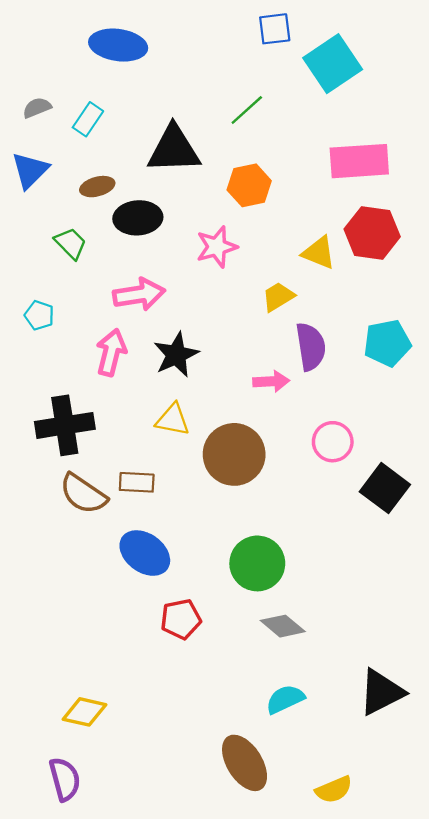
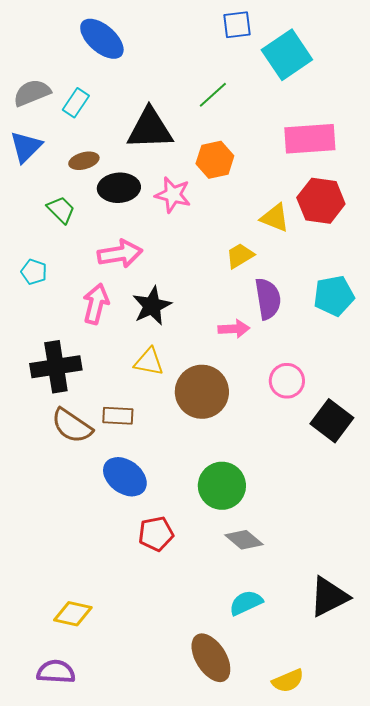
blue ellipse: (118, 45) -> (102, 39), turned 33
gray semicircle: (37, 108) -> (32, 93), size x1.5
pink star: (217, 247) -> (173, 195), moved, turned 30
purple semicircle: (65, 779) -> (56, 672), turned -72

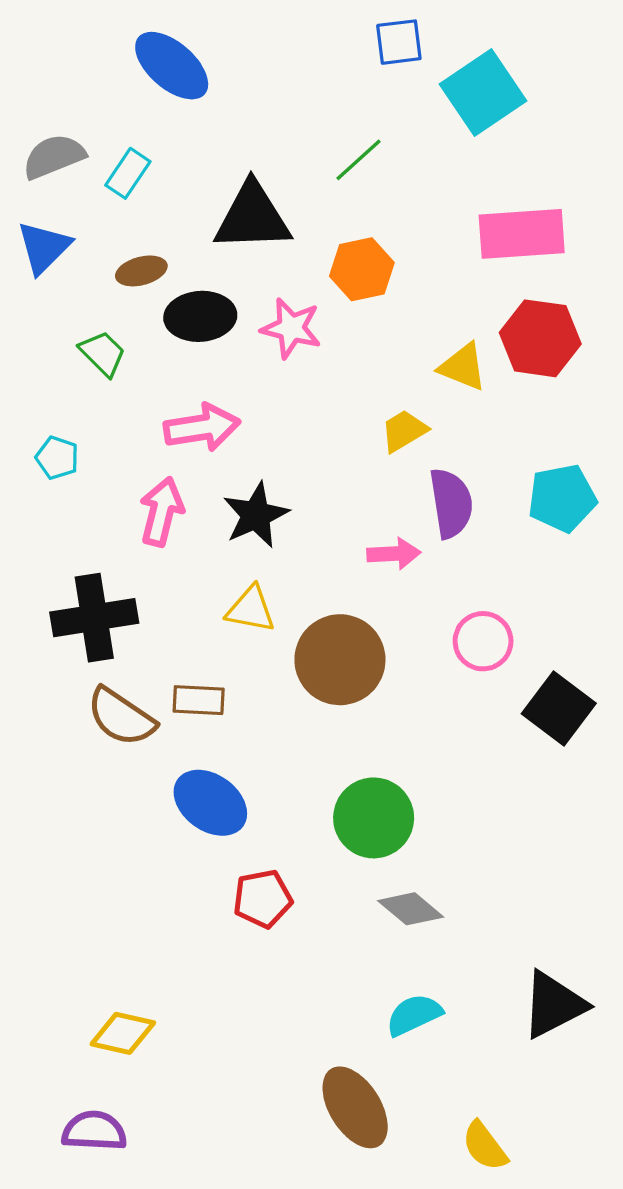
yellow semicircle: (288, 681) -> (485, 1146), turned 76

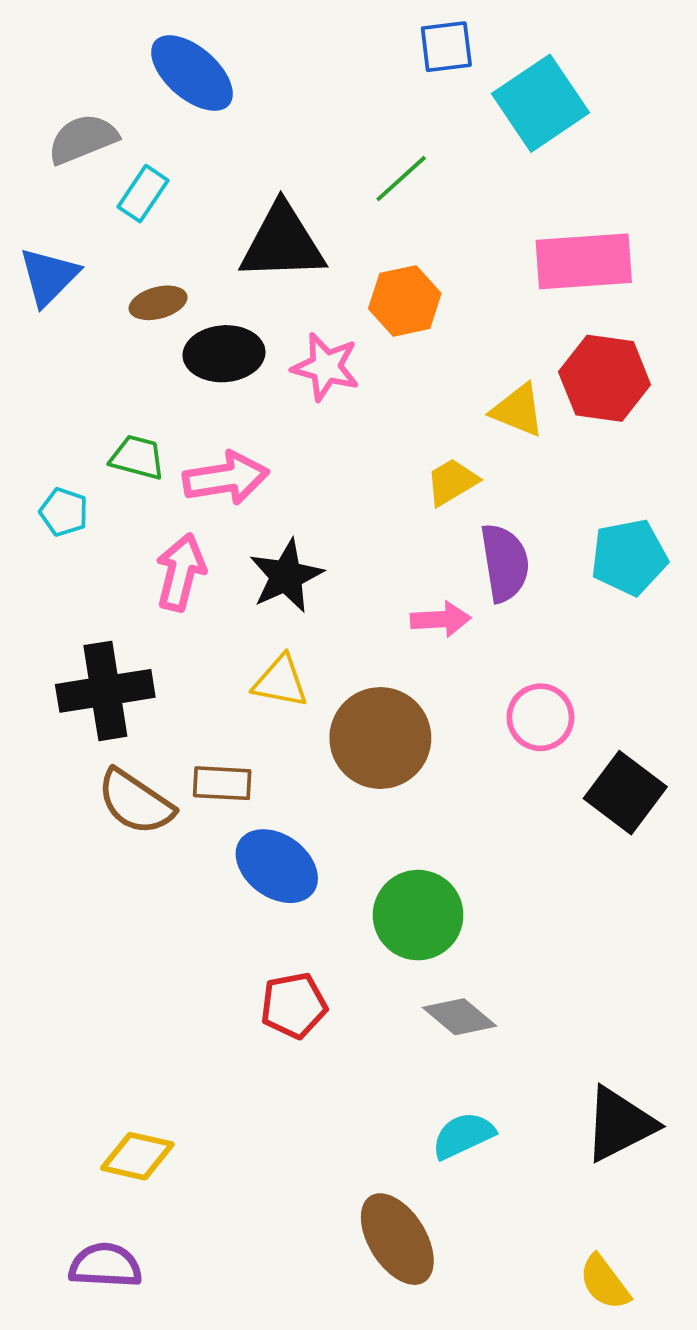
gray semicircle: (54, 156) -> (83, 139), moved
green trapezoid: (103, 353) -> (137, 457), moved, turned -30
blue ellipse: (210, 803) -> (277, 866), moved
yellow semicircle: (485, 1146) -> (605, 1282), moved

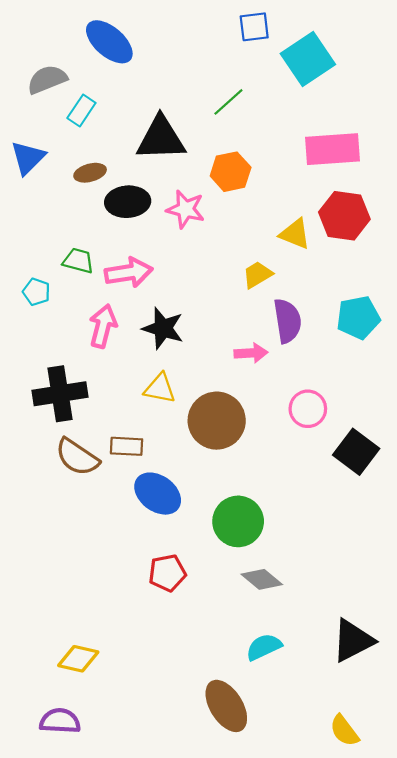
black star: (286, 576) -> (163, 328), turned -30

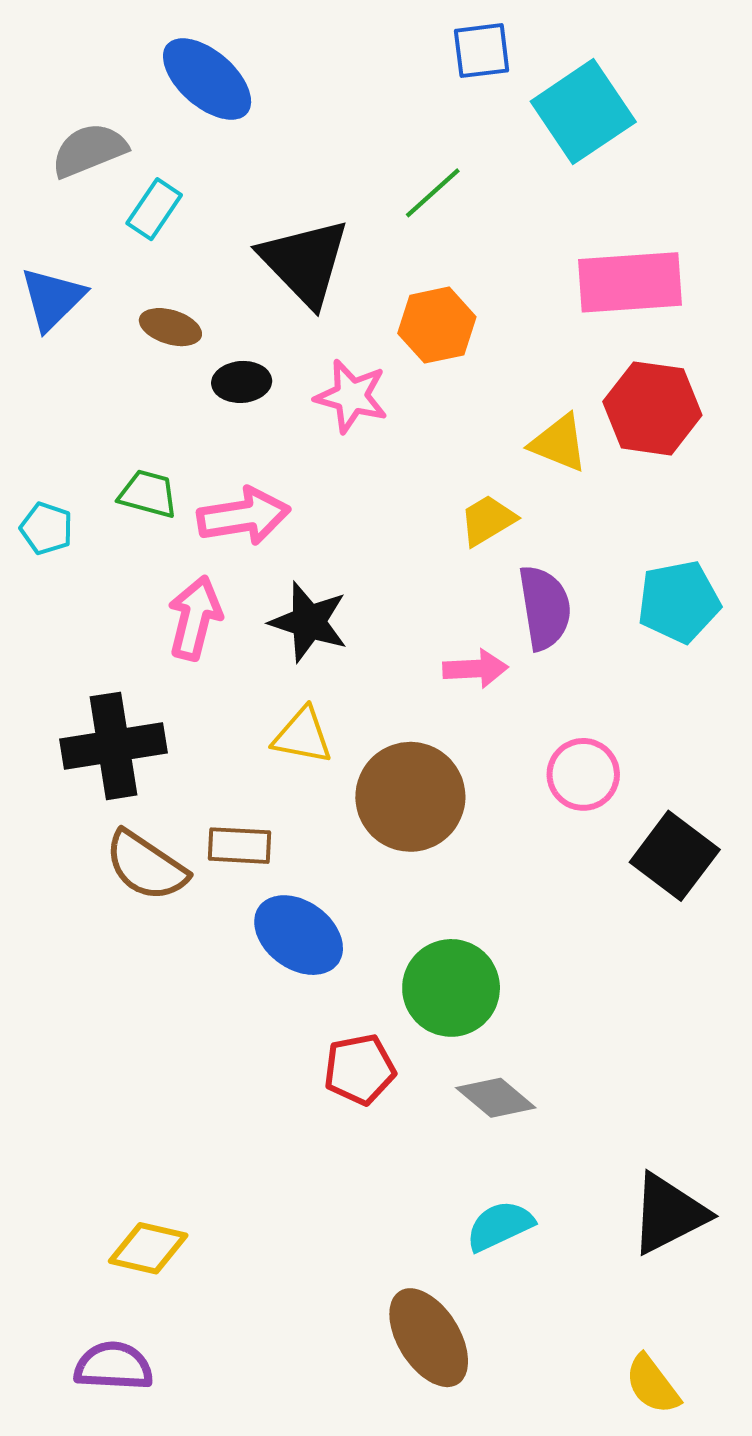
black triangle: (161, 138) -> (305, 262), turned 48
brown ellipse: (90, 173) -> (170, 327), turned 32
black ellipse: (128, 202) -> (242, 382), size x0.7
cyan pentagon: (36, 292) -> (46, 528), moved
red pentagon: (167, 573) -> (360, 1069), moved

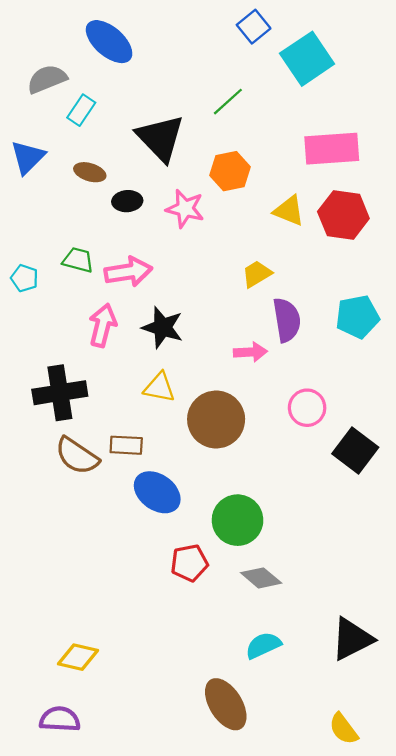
blue square: (482, 51) -> (254, 27), turned -32
yellow triangle: (559, 443) -> (289, 211), moved

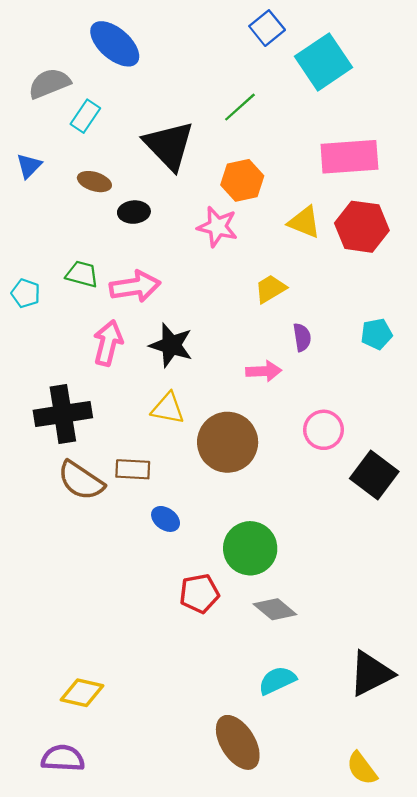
blue triangle: (28, 157) -> (29, 166), size x0.7
pink star: (185, 209) -> (217, 227), moved
cyan pentagon: (357, 317) -> (377, 334), size x0.7
purple semicircle: (287, 320) -> (302, 337), size x0.6
blue ellipse: (157, 492) -> (166, 519), size x0.6

